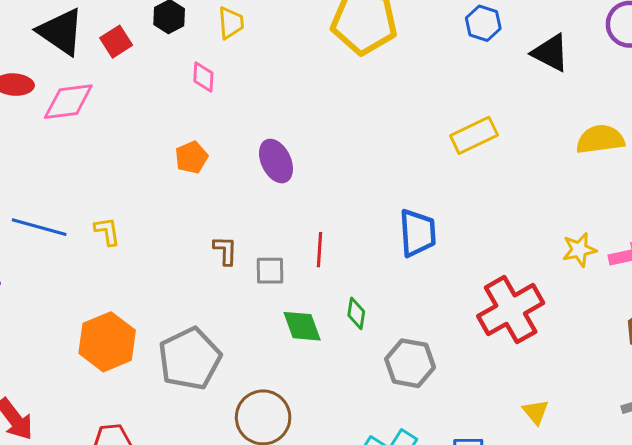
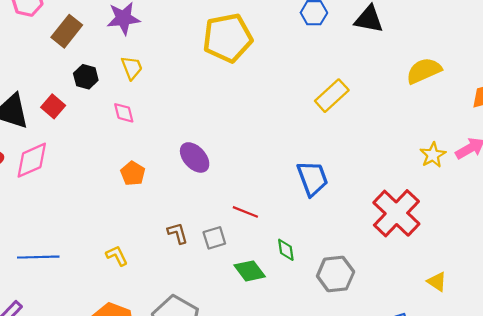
yellow L-shape: (107, 231) -> (117, 256), moved
red line: (319, 250) -> (245, 212), turned -55

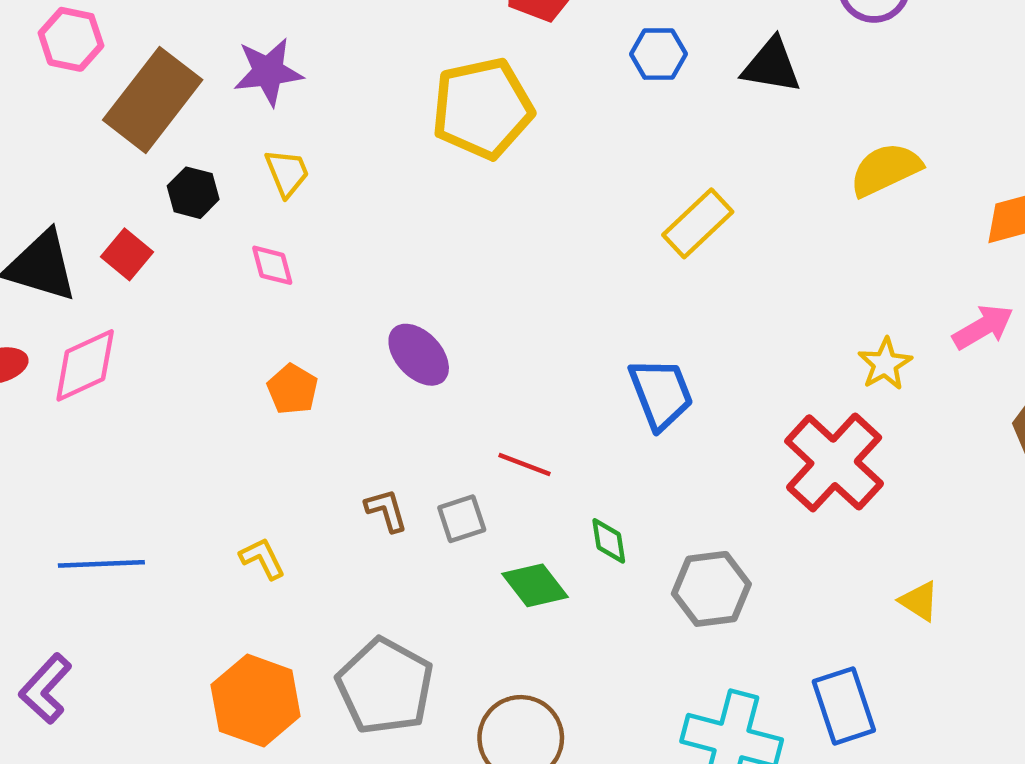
brown rectangle: (67, 31) -> (153, 100), size x1.5
yellow star: (433, 155) -> (885, 364), moved

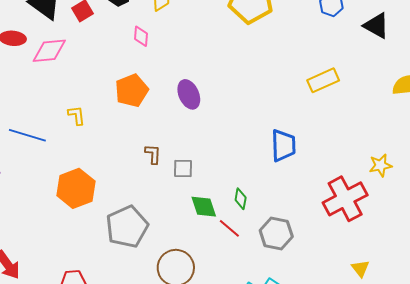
orange pentagon: (292, 389) -> (132, 90), size x1.5
red line: (525, 465) -> (229, 228), moved
yellow L-shape: (262, 558) -> (77, 115), moved
orange hexagon: (256, 701) -> (76, 188), moved

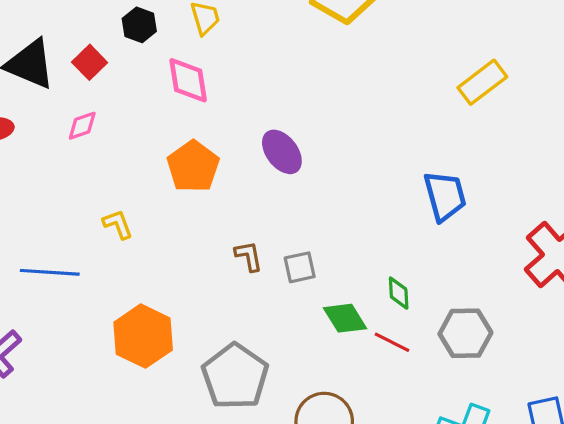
pink diamond: (141, 36) -> (188, 80), size x1.5
pink diamond: (49, 51) -> (82, 126), moved, size x0.6

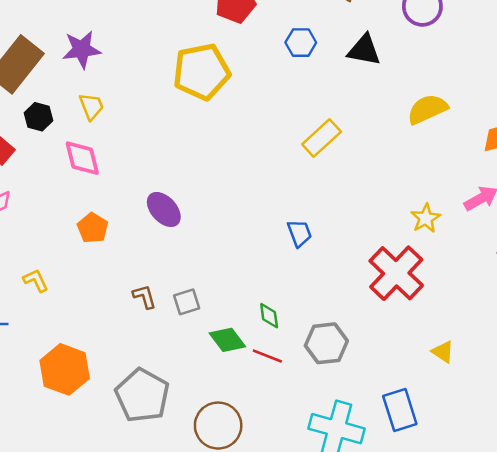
orange pentagon: (193, 166) -> (93, 228), size x0.7
blue trapezoid: (445, 196) -> (300, 233), size x0.7

